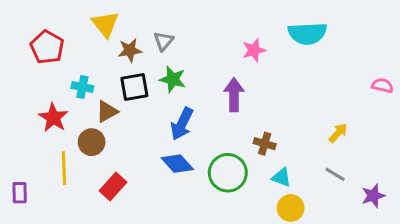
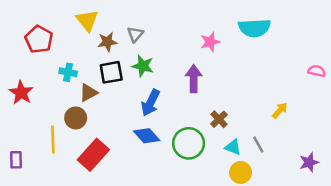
red star: (53, 118) -> (21, 93), moved
brown cross: (265, 144) -> (219, 119), turned 30
gray line: (335, 174) -> (258, 145), moved, turned 30
red rectangle: (113, 187) -> (93, 155), size x1.4

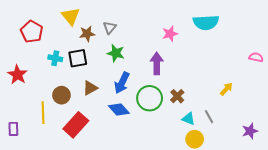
black square: (111, 72) -> (78, 58), moved
brown triangle: (88, 93) -> (90, 88), moved
green circle: (189, 143) -> (150, 98), moved

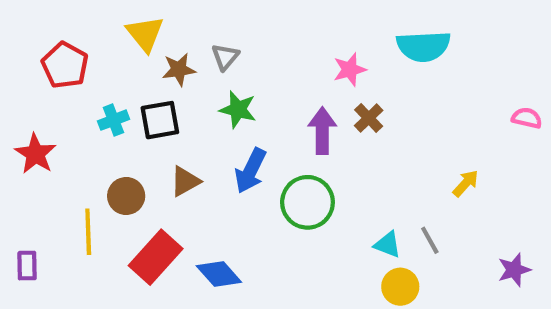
cyan cross: (55, 58) -> (113, 120), turned -32
brown cross: (177, 96) -> (369, 118), moved
blue diamond: (119, 109) -> (219, 274), moved

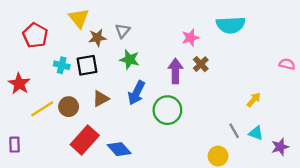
cyan cross: (113, 120) -> (62, 65), turned 35
yellow line: (88, 232) -> (42, 109), moved, turned 60
cyan triangle: (388, 245) -> (256, 133), moved

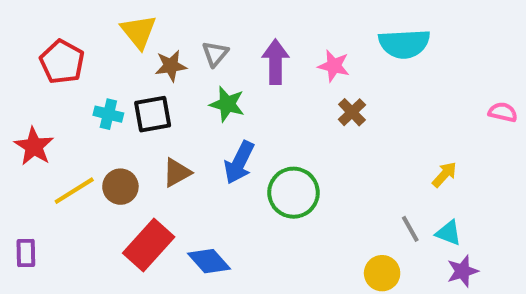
pink star: (190, 38) -> (334, 66), turned 30
purple arrow: (175, 71) -> (275, 62), moved
purple star: (280, 147) -> (463, 271), moved

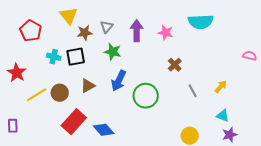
brown cross: (352, 112) -> (175, 65), moved
gray line: (410, 229) -> (193, 91), moved

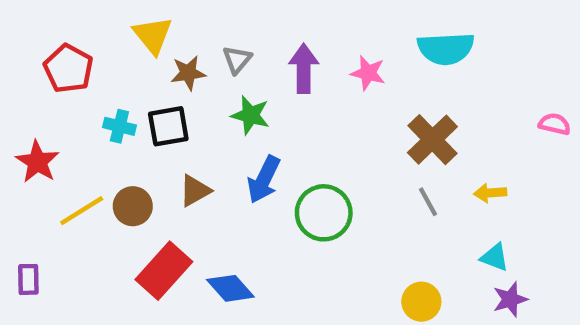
brown cross: (175, 65) -> (432, 140), moved, size x1.6
yellow arrow: (221, 87) -> (490, 193), turned -136

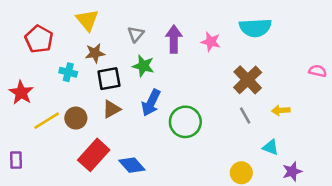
brown star: (188, 73) -> (95, 53), moved
black square: (168, 126) -> (109, 79), moved
cyan triangle: (495, 257) -> (271, 147), moved

